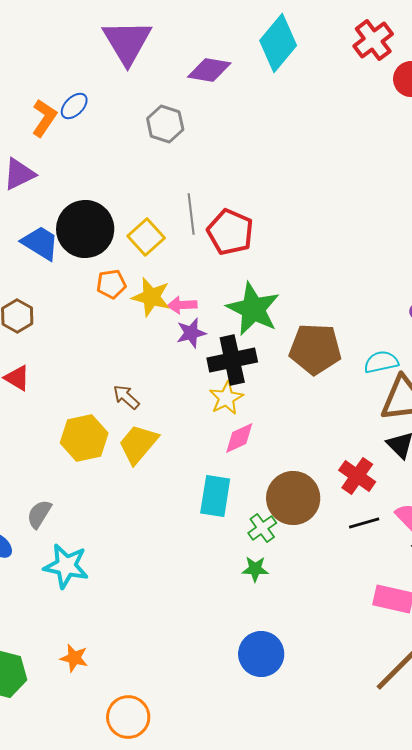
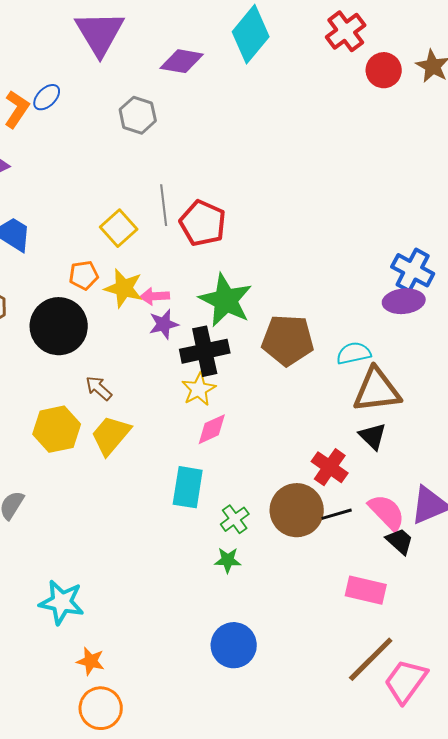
black circle: (85, 229) -> (59, 326), moved
brown circle: (293, 498) -> (297, 510), moved
cyan star: (66, 566) -> (62, 602), moved
orange star: (74, 658) -> (91, 661), moved

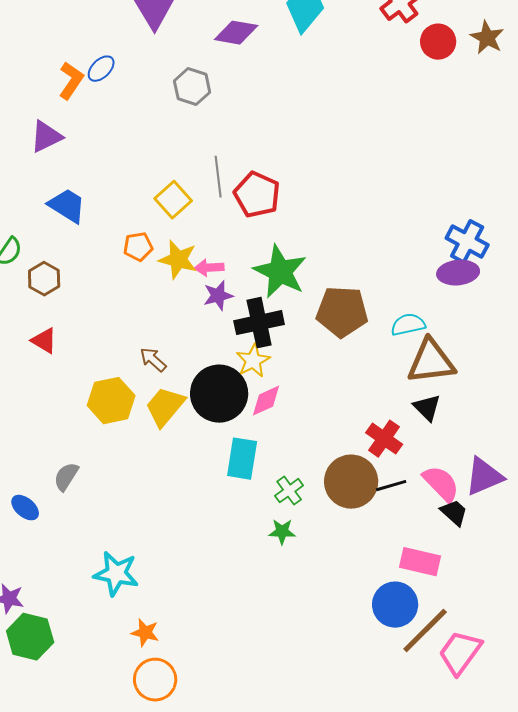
black circle: (59, 326) -> (219, 394), moved
blue circle: (234, 645) -> (395, 605), moved

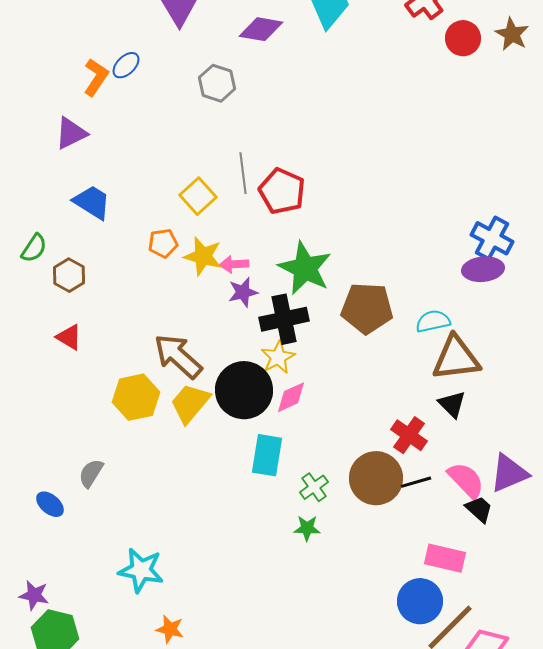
brown arrow: (153, 360) -> (178, 356), size x1.8

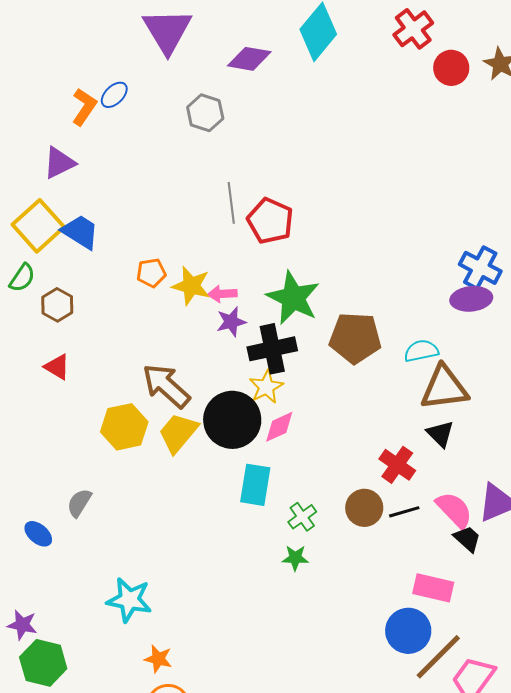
yellow square: (198, 196) -> (38, 226), moved, size x1.4
brown circle: (376, 478) -> (364, 508), size x0.7

